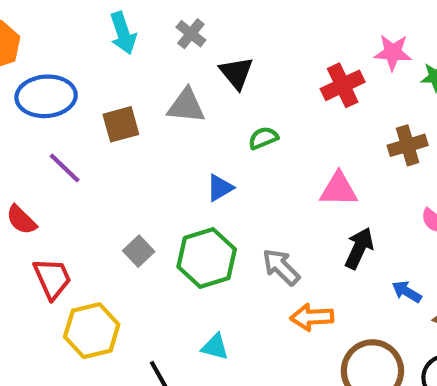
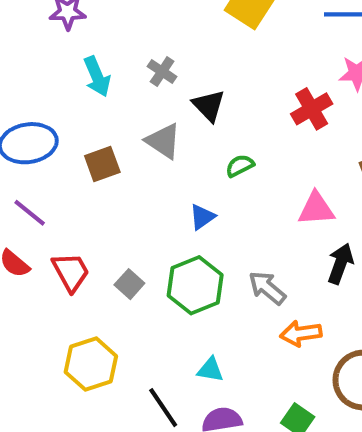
gray triangle: (186, 106) -> (163, 141), turned 33
purple line: (65, 168) -> (30, 213), moved
red trapezoid: (52, 279) -> (71, 272), moved

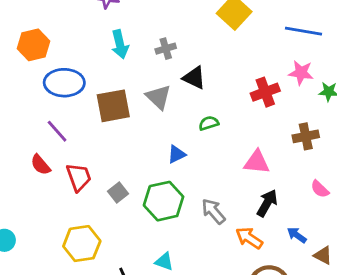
gray cross: (162, 72) -> (166, 49), turned 30
black triangle: (209, 105) -> (194, 78), turned -30
brown square: (102, 164) -> (113, 106), size x1.4
orange arrow: (301, 333) -> (249, 238), moved, turned 32

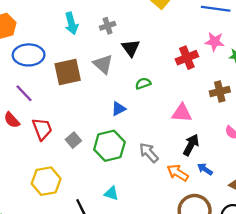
black triangle: (194, 78) -> (131, 48), turned 30
blue arrow: (297, 235) -> (205, 169), moved

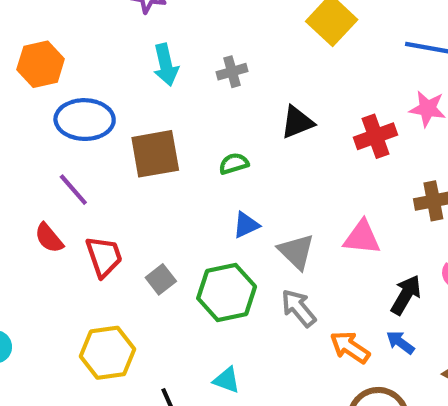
black triangle: (131, 48) -> (297, 122), moved, turned 42
gray triangle: (103, 64) -> (296, 252), moved
green semicircle: (143, 83) -> (234, 164), moved
black arrow: (191, 145) -> (406, 295), moved

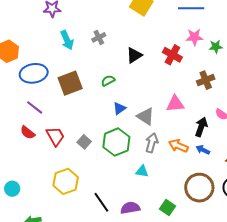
red cross: (375, 136) -> (172, 55), turned -30
gray arrow: (299, 308) -> (152, 143), turned 66
orange arrow: (350, 347) -> (178, 146), moved
cyan triangle: (227, 380) -> (142, 171), moved

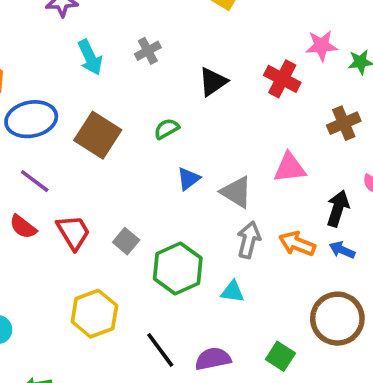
brown square: (70, 83) -> (98, 135), turned -35
green hexagon: (116, 142) -> (178, 268), moved

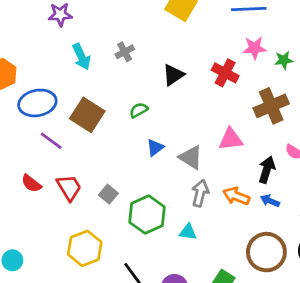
brown cross: (344, 123) -> (271, 106), size x1.4
purple line: (35, 181) -> (51, 141), moved

